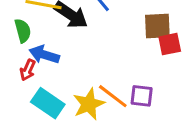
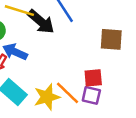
red square: (170, 44) -> (93, 78), moved

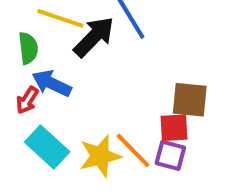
black arrow: (41, 22) -> (94, 37), turned -88
brown square: (111, 39) -> (190, 100), moved

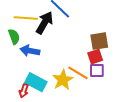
red arrow: (27, 100) -> (24, 91), moved

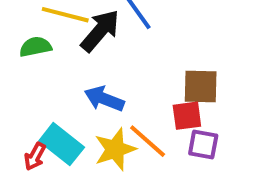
green semicircle: (14, 37) -> (35, 47), turned -91
blue arrow: (30, 51) -> (104, 99), moved
purple square: (97, 71) -> (203, 145), moved

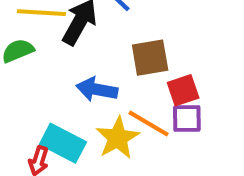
brown square: (201, 87) -> (150, 58), moved
purple square: (203, 145) -> (187, 118), moved

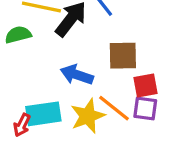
cyan rectangle: (63, 143) -> (43, 114), turned -44

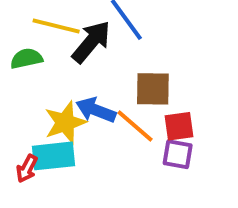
orange line: (114, 108) -> (135, 126), moved
yellow star: (88, 116) -> (65, 122), moved

